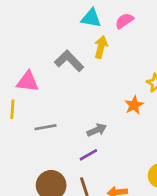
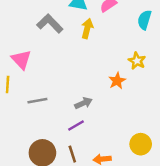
gray L-shape: (69, 61) -> (50, 24), moved
pink triangle: (28, 82) -> (21, 60), turned 40

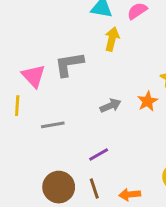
gray L-shape: (50, 24) -> (69, 64), moved, turned -55
gray arrow: (83, 103) -> (110, 106), moved

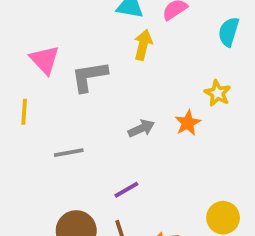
pink triangle: (34, 76) -> (45, 60), moved
yellow line: (17, 106) -> (24, 112), moved

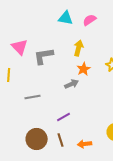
yellow arrow: (143, 45) -> (79, 48), moved
orange star: (188, 123) -> (84, 69), moved

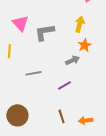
purple line: (64, 117) -> (65, 85), moved
brown circle: (37, 139) -> (17, 115), moved

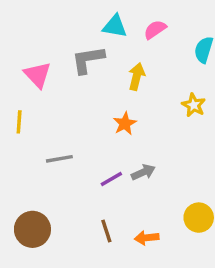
gray L-shape: (45, 32) -> (88, 60), moved
orange star: (85, 45) -> (125, 124), moved
gray arrow: (73, 60) -> (143, 172), moved

